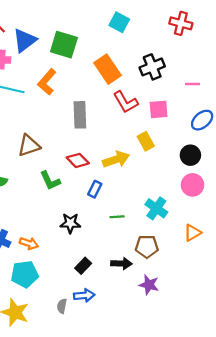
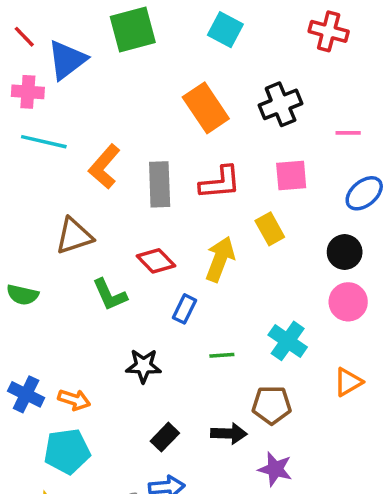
green square: (64, 45) -> (133, 30), moved, turned -32
orange L-shape: (47, 82) -> (104, 167), moved
red L-shape: (126, 102) -> (220, 183), moved, turned -65
yellow arrow: (116, 159) -> (220, 259), turned -50

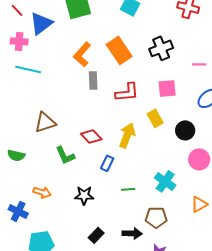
orange L-shape: (104, 167) -> (82, 54), moved
gray rectangle: (160, 184) -> (93, 80), moved, size x0.7
black circle: (345, 252) -> (185, 130), moved
orange arrow: (74, 400) -> (42, 192), moved

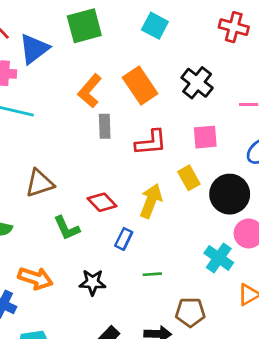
black cross: (161, 48) -> (197, 83), turned -30
black circle: (185, 130) -> (230, 194), size x1.5
cyan cross: (165, 181) -> (219, 258), moved
orange arrow: (42, 192) -> (35, 278), size x1.4

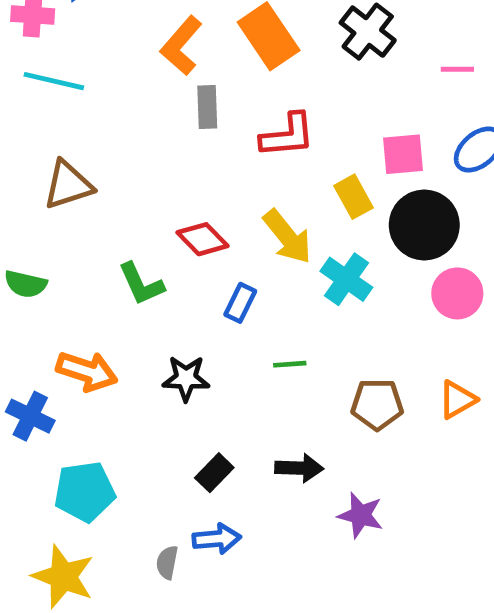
pink square: (205, 137) -> (403, 154), moved
brown triangle: (40, 183) -> (68, 185), moved
yellow arrow: (151, 201) -> (287, 237), turned 120
cyan cross: (219, 258) -> (346, 279), moved
brown pentagon: (190, 312) -> (377, 404), moved

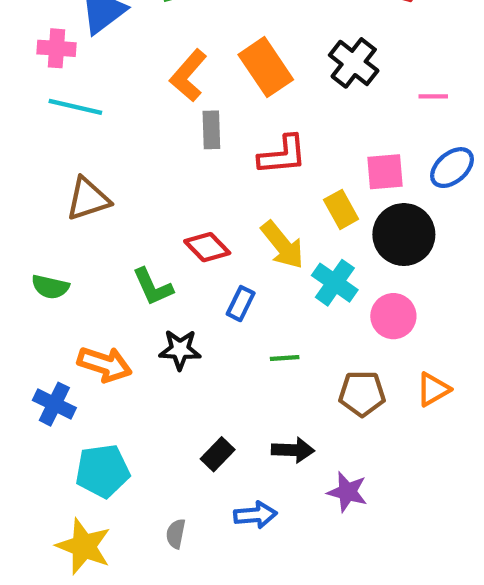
pink circle: (457, 293) -> (393, 316), moved
black star: (186, 378) -> (180, 350), moved
blue arrow: (217, 539) -> (255, 515), moved

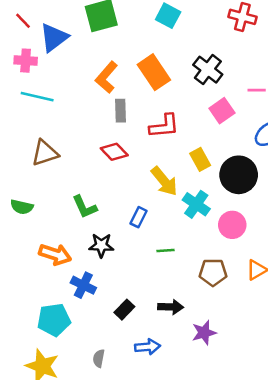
pink square: (385, 172) -> (222, 111), moved, turned -30
red diamond: (207, 247) -> (114, 152), moved
blue cross: (54, 404) -> (83, 285), moved
purple star: (347, 492) -> (204, 333), turned -30

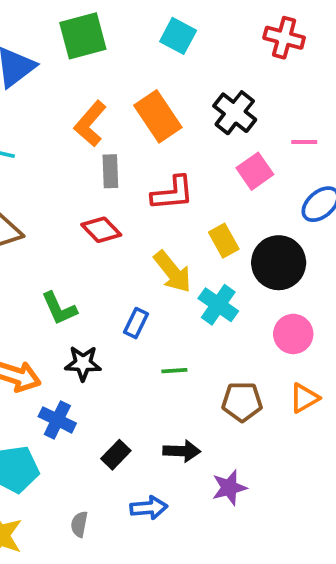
pink circle: (232, 225) -> (293, 334), moved

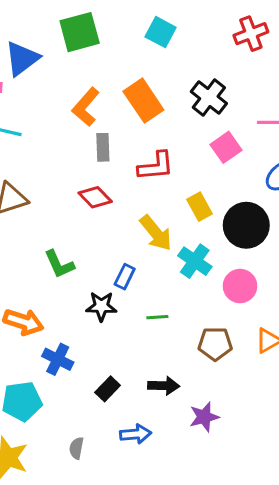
red cross: (284, 38) -> (251, 34), turned -36
pink circle: (293, 334) -> (240, 286), moved
black star: (83, 363) -> (101, 306), moved

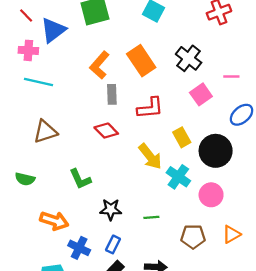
blue rectangle: (125, 277) -> (113, 244), moved

